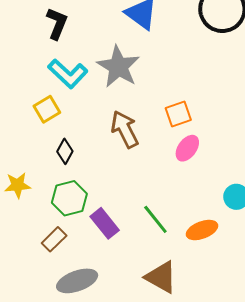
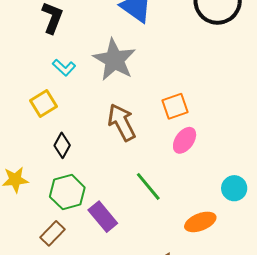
cyan L-shape: (68, 74) -> (64, 67), size x0.6
green line: (155, 219) -> (148, 186), moved

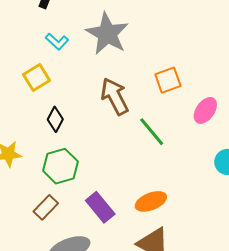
pink ellipse: (185, 140) -> (205, 110), moved
green line: (148, 186) -> (152, 132), moved
purple rectangle: (103, 217) -> (100, 207), moved
orange ellipse: (200, 222) -> (151, 201), moved

